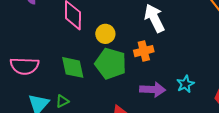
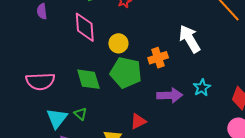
white arrow: (154, 18) -> (190, 39), moved
green triangle: (62, 101) -> (80, 114), turned -48

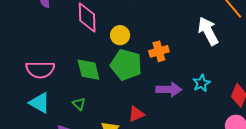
white arrow: (190, 39) -> (208, 31), moved
cyan triangle: (57, 118) -> (40, 103), moved, turned -40

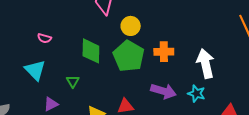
white arrow: (208, 31) -> (205, 64), moved
pink semicircle: (40, 70) -> (44, 38), size x0.5
cyan star: (201, 83) -> (196, 94), turned 30

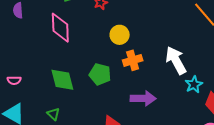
yellow circle: (131, 26) -> (120, 35), moved
green pentagon: (129, 56) -> (100, 74), size x0.7
cyan star: (196, 94) -> (194, 84), moved, turned -30

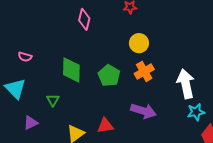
pink diamond: (60, 28) -> (84, 19), size x0.7
orange cross: (133, 60) -> (144, 71), turned -30

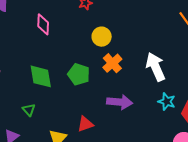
cyan star: (196, 112) -> (167, 102), moved, turned -30

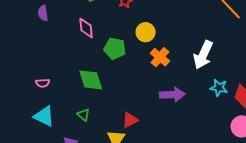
white arrow: (156, 67) -> (203, 55), turned -124
green pentagon: (79, 74) -> (115, 49), moved
red triangle: (85, 124) -> (130, 120), moved

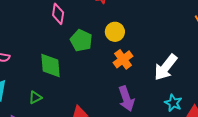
purple arrow: (172, 95) -> (126, 99), turned 60
green triangle: (83, 115) -> (35, 98), turned 40

